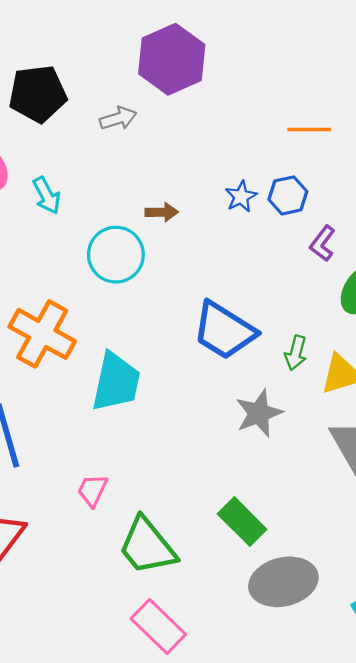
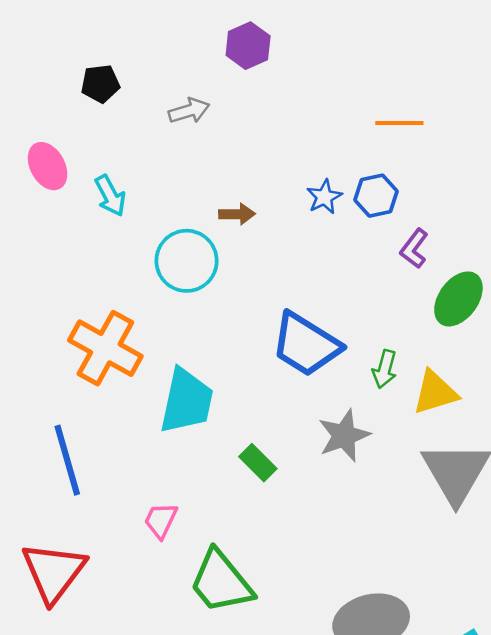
purple hexagon: (172, 59) -> (248, 46), size x0.6
black pentagon: (38, 94) -> (100, 84), size x0.6
green rectangle: (242, 522) -> (258, 463), moved, size x0.7

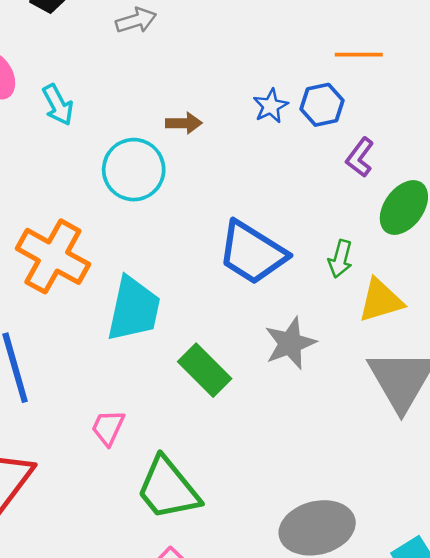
orange line: (399, 123) -> (359, 55), moved
green arrow: (385, 369) -> (340, 259), moved
green rectangle: (258, 463) -> (205, 370), size x1.4

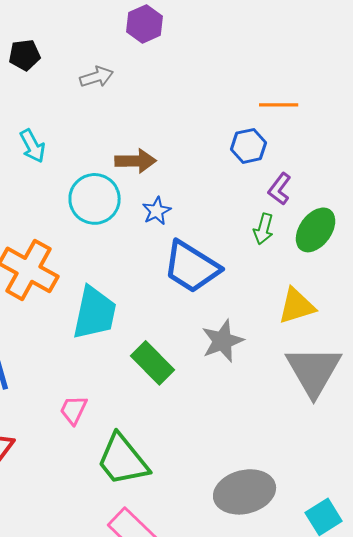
blue star: (271, 106) -> (157, 211), moved
brown arrow: (184, 123) -> (136, 161), size x1.4
green arrow: (340, 259) -> (264, 229), moved

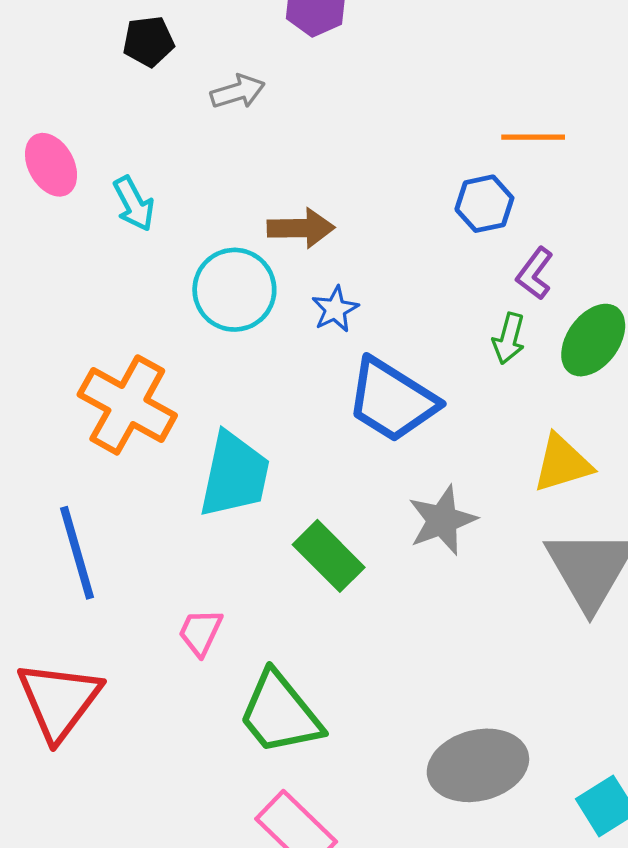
black pentagon: (25, 55) -> (148, 41), moved

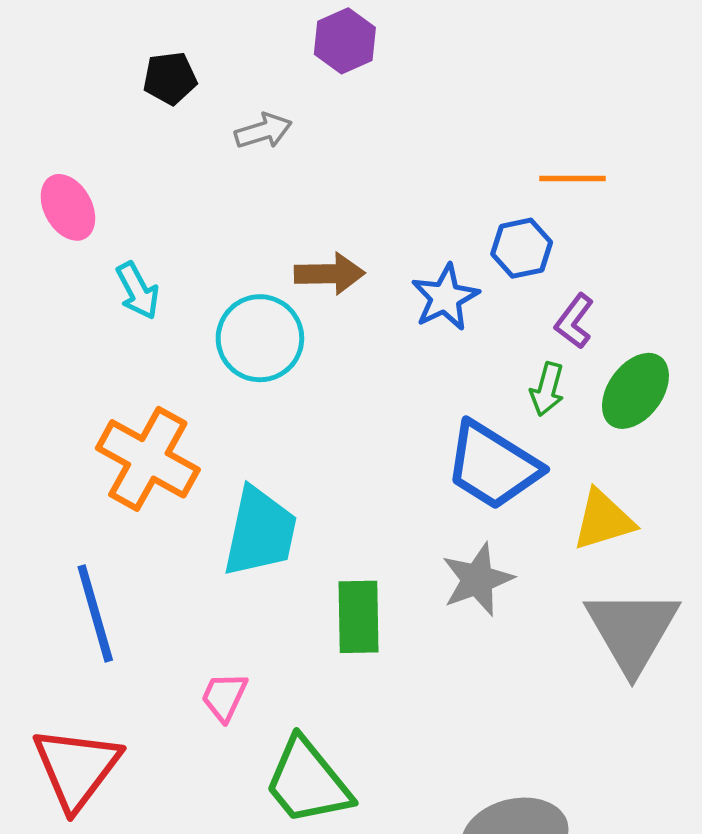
cyan arrow: (134, 204) -> (138, 291), moved
blue star: (335, 309) -> (445, 297), moved, size x1.4
blue trapezoid: (392, 400) -> (493, 466), moved
green rectangle: (329, 556) -> (359, 617), turned 44

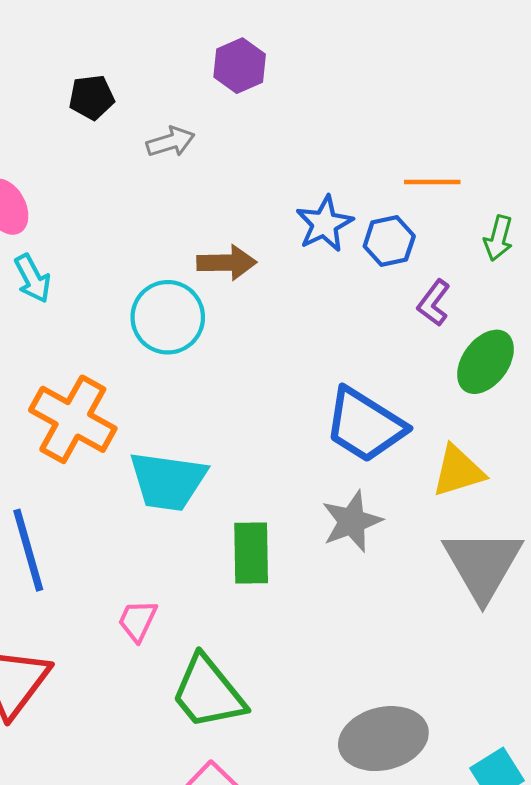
cyan arrow: (138, 291) -> (33, 278), moved
blue star: (445, 297) -> (324, 224), moved
green arrow: (547, 389) -> (498, 238), moved
cyan trapezoid: (260, 532) -> (168, 481), turned 86

